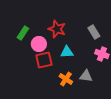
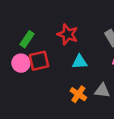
pink circle: (39, 44) -> (21, 63), moved
red square: (44, 60) -> (39, 61), moved

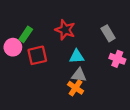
pink circle: (21, 63) -> (13, 47), moved
gray triangle: (102, 91) -> (79, 75), moved

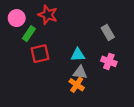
red star: (65, 30) -> (48, 15), moved
pink circle: (13, 47) -> (17, 18), moved
pink cross: (117, 59) -> (109, 61), moved

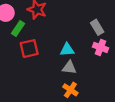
pink cross: (109, 61) -> (101, 47), moved
orange cross: (77, 85) -> (70, 90), moved

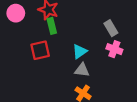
green rectangle: (18, 28) -> (52, 26), moved, turned -48
cyan triangle: (67, 50) -> (80, 51), turned -32

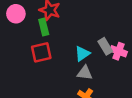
green rectangle: (52, 26) -> (44, 27), moved
gray rectangle: (111, 28) -> (105, 46), moved

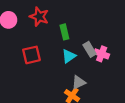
green rectangle: (44, 27) -> (64, 32), moved
gray triangle: (85, 73) -> (79, 82), moved, turned -32

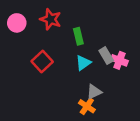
red square: (31, 55) -> (42, 62), turned -30

